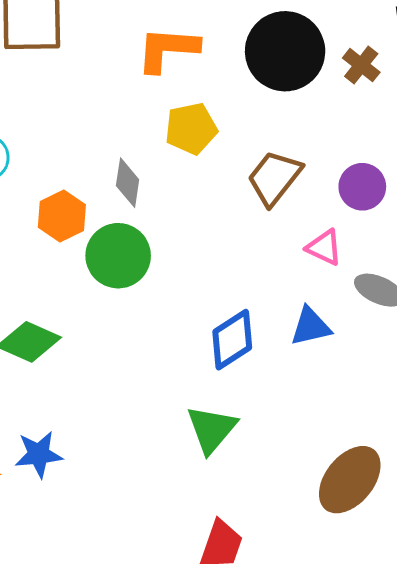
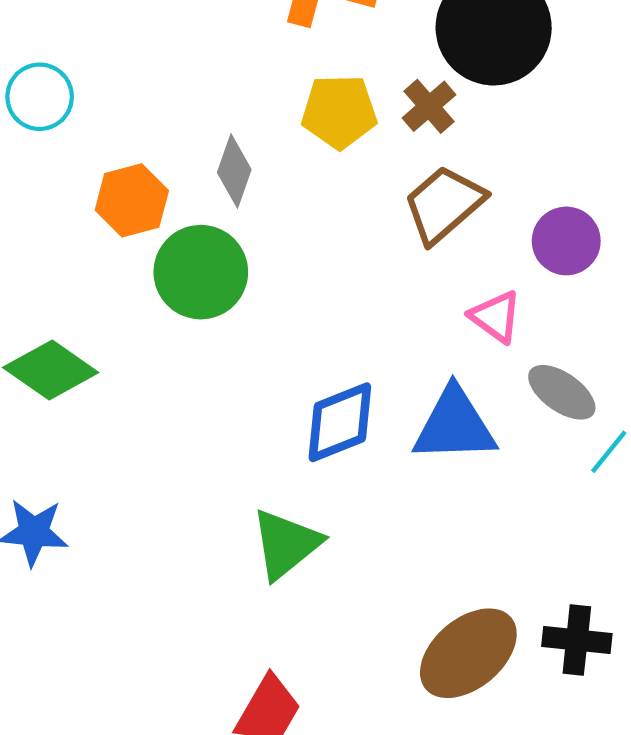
brown cross: (361, 65) -> (429, 106), moved
blue triangle: (311, 327) -> (455, 425), size x1.4

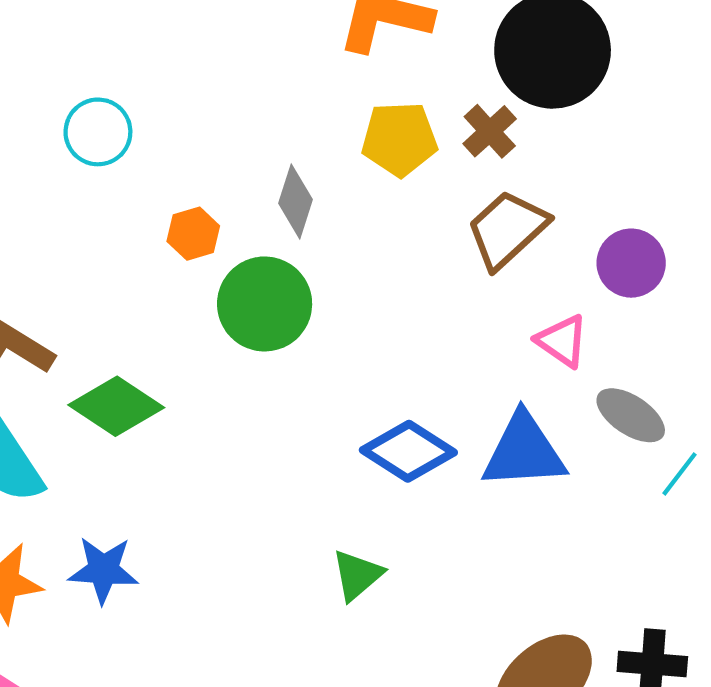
orange hexagon: (132, 200) -> (193, 234), size x0.7
blue diamond: (340, 422) -> (408, 451), turned 56
green triangle: (286, 544) -> (357, 575), size x0.7

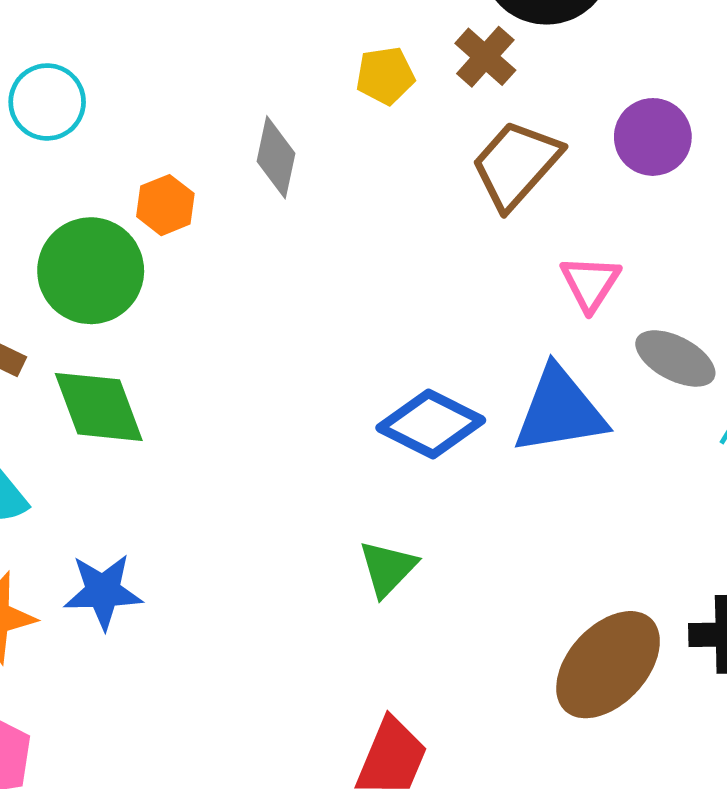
yellow pentagon: (399, 139) -> (385, 76), size x0.7
purple circle: (631, 263) -> (653, 137), moved
green circle: (265, 304) -> (91, 271), moved
pink triangle: (562, 341) -> (590, 283), turned 34
green diamond: (116, 406) -> (99, 407), turned 42

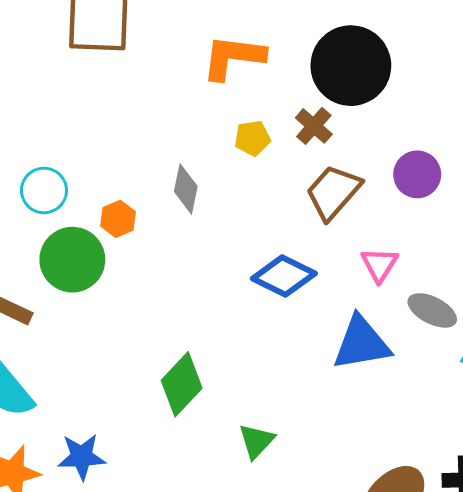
cyan circle: (47, 102) -> (44, 190), moved
green diamond: (99, 407) -> (182, 384), moved, turned 64
blue diamond: (431, 424) -> (284, 276), moved

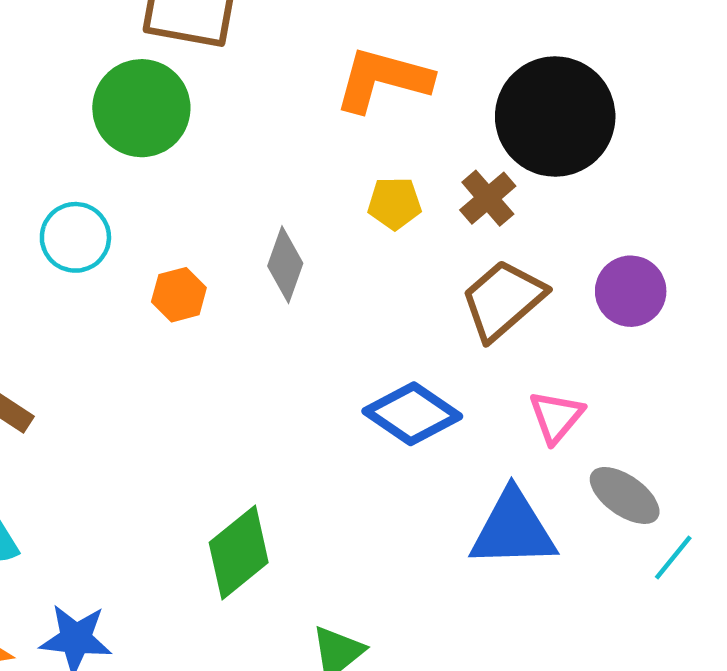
green circle: (72, 260) -> (141, 108), moved

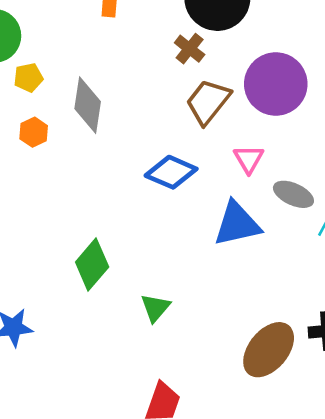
yellow pentagon: (394, 203) -> (28, 78), moved
gray diamond: (285, 265) -> (88, 105), size x1.4
purple circle: (631, 291) -> (276, 84), size x1.6

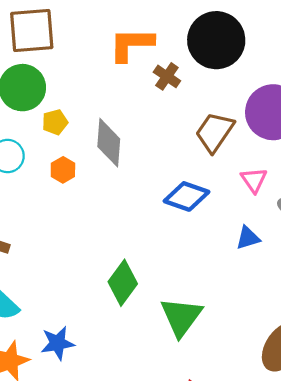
brown cross: (190, 49) -> (167, 76), moved
blue triangle: (237, 224) -> (248, 238), size x0.6
green triangle: (155, 308) -> (181, 317), size x1.6

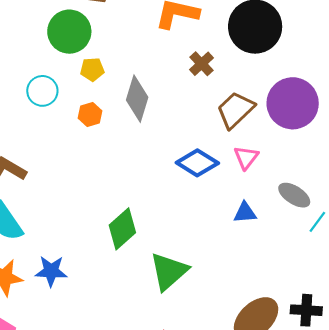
brown cross: (167, 76) -> (202, 64), moved
pink triangle: (254, 180) -> (246, 157), moved

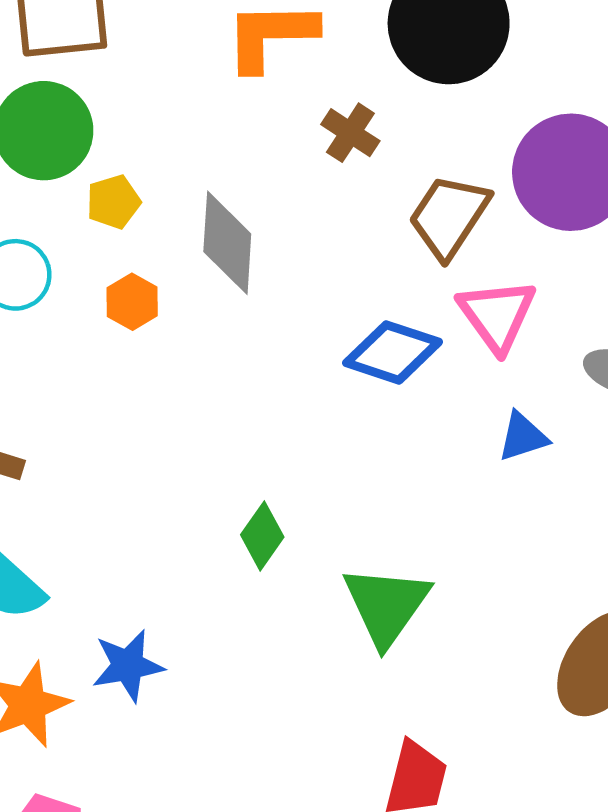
pink triangle: (246, 157) -> (497, 315), size x1.4
green diamond: (122, 229) -> (262, 536), size x0.7

